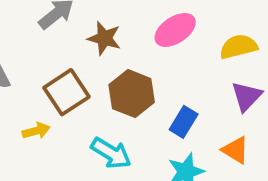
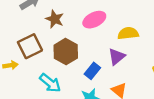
purple triangle: (246, 96) -> (117, 57), moved

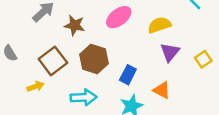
purple triangle: (117, 57) -> (170, 52), moved
cyan arrow: (50, 83) -> (84, 97), turned -30

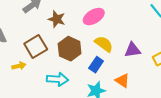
yellow semicircle: (159, 25) -> (104, 44), moved, turned 48
purple triangle: (170, 52) -> (133, 50), turned 36

